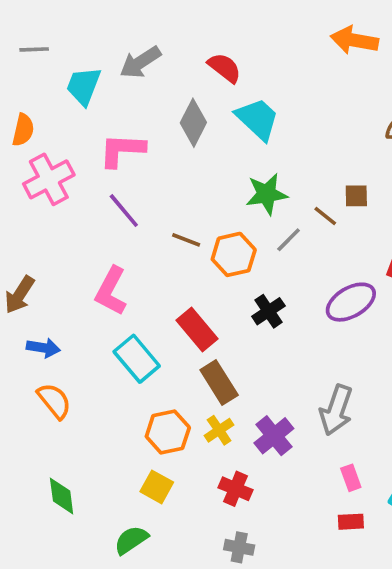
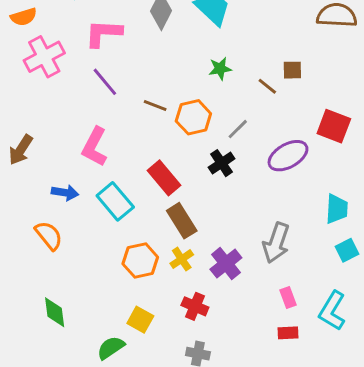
orange semicircle: (23, 130) -> (24, 17), turned 60
green star: (267, 194) -> (220, 69), size x0.7
gray line: (289, 240) -> (238, 129), moved
blue arrow: (43, 348) -> (65, 193), moved
yellow square: (157, 487) -> (140, 320), moved

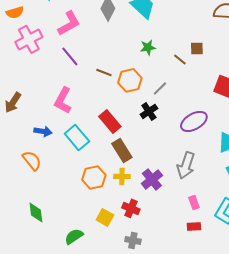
pink L-shape: (103, 33) -> (69, 23), turned 148
purple ellipse: (288, 156) -> (194, 121), moved
yellow cross: (182, 259) -> (122, 176), turned 35
yellow square: (140, 320) -> (105, 217), moved

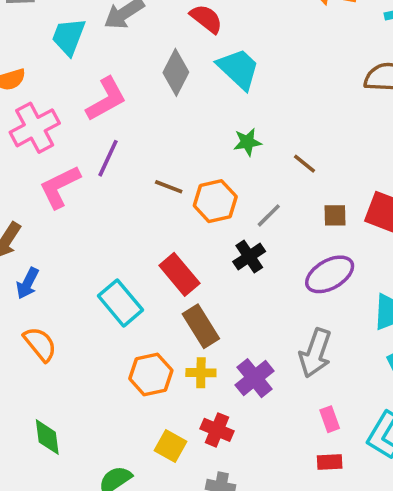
brown square: (197, 48) -> (335, 215), moved
purple line: (70, 56) -> (108, 158), turned 65
pink L-shape: (63, 100) -> (60, 187), moved, turned 36
blue arrow: (43, 131) -> (28, 283), moved, turned 108

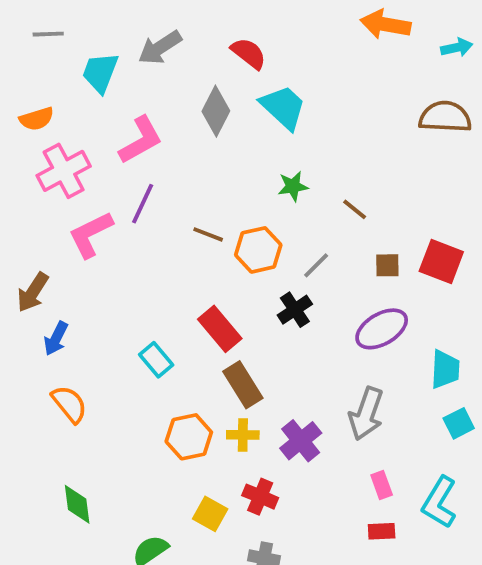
cyan rectangle: (120, 303) -> (156, 360), size x0.7

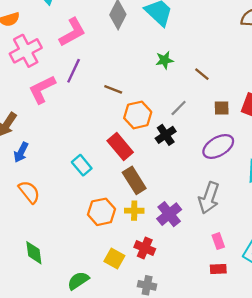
orange hexagon: (258, 250) -> (138, 115), moved

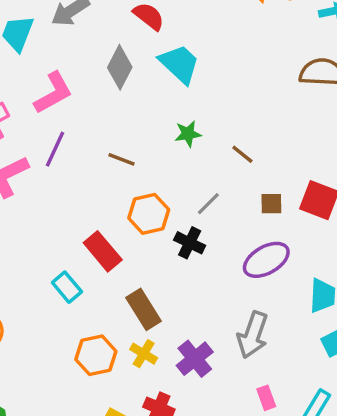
brown line: (113, 89) -> (121, 159), moved
black cross: (166, 135) -> (190, 243), turned -30
red rectangle: (120, 146) -> (103, 251), moved
yellow cross: (134, 211) -> (144, 354), turned 30

